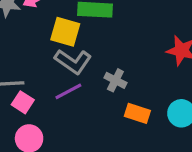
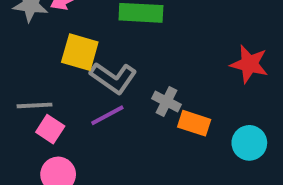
yellow square: (65, 32) -> (80, 52), moved
orange rectangle: (137, 113) -> (194, 123), moved

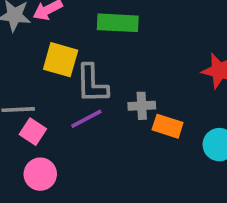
gray L-shape: (113, 78) -> (92, 84), turned 54
gray cross: (167, 101) -> (142, 106), turned -30

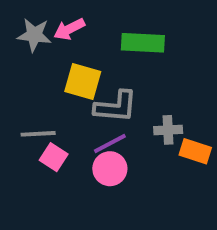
gray L-shape: (92, 84) -> (116, 107), turned -84
pink circle: (40, 174) -> (110, 169), moved

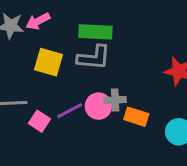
gray L-shape: (116, 107) -> (94, 58), moved
pink square: (54, 157) -> (39, 121), moved
pink circle: (110, 169) -> (98, 106), moved

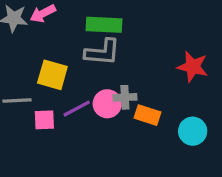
yellow square: (48, 62) -> (52, 75), moved
pink square: (39, 121) -> (44, 120), turned -35

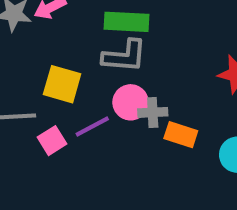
pink circle: (107, 104) -> (131, 102), moved
pink square: (44, 120) -> (52, 141), turned -30

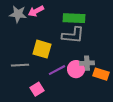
pink circle: (131, 102) -> (76, 69), moved
pink square: (52, 141) -> (37, 89), moved

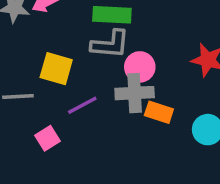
gray cross: (87, 63) -> (135, 93), size x1.5
pink circle: (76, 69) -> (140, 67), moved

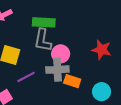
gray L-shape: (110, 44) -> (43, 40), turned 95

